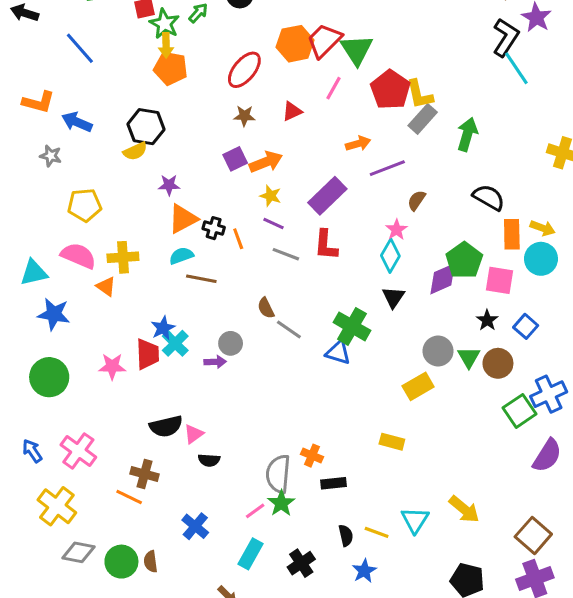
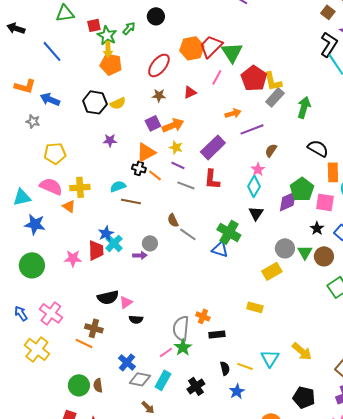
yellow semicircle: (135, 151) -> (118, 103), moved
orange triangle: (183, 219) -> (146, 152), moved
orange line: (238, 239) -> (155, 175), turned -32
gray diamond: (78, 552) -> (140, 379), moved

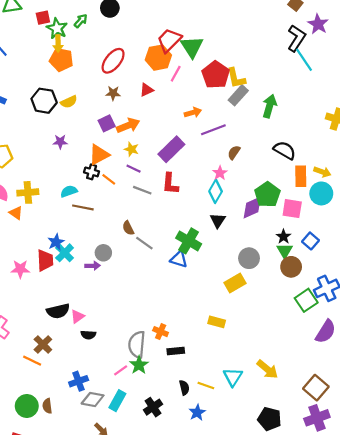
orange hexagon: (192, 48) -> (158, 58), moved
green triangle: (305, 252) -> (285, 251), moved
brown cross: (94, 328) -> (43, 344), turned 30
blue cross: (127, 362) -> (79, 381), turned 30

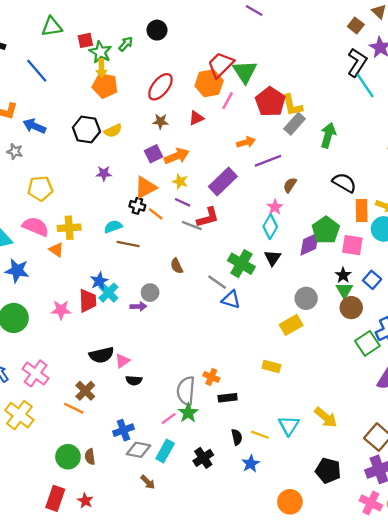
red L-shape: (170, 184) -> (208, 217), moved, turned -110
green cross: (189, 241) -> (241, 264), moved
gray line: (144, 243) -> (217, 282), moved

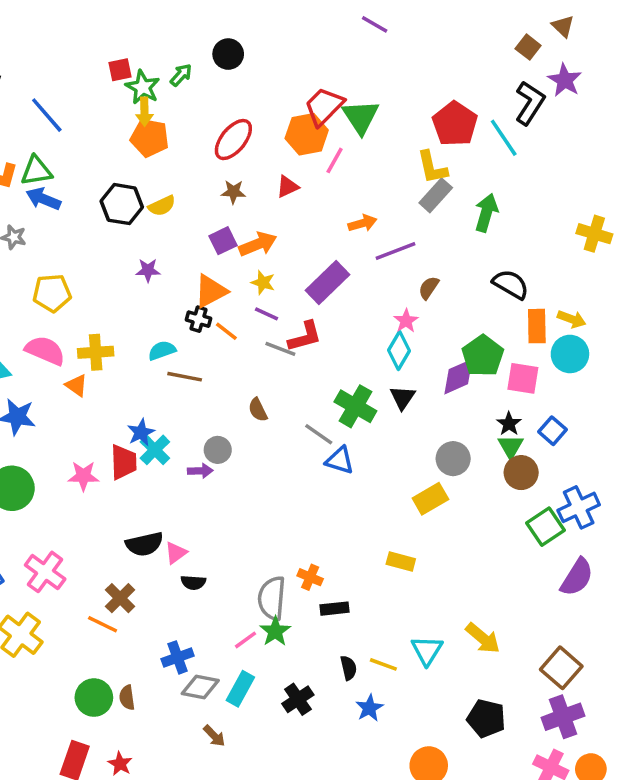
green triangle: (52, 27) -> (36, 171), moved
cyan line: (365, 86) -> (504, 138), moved
red pentagon: (270, 102) -> (455, 124), moved

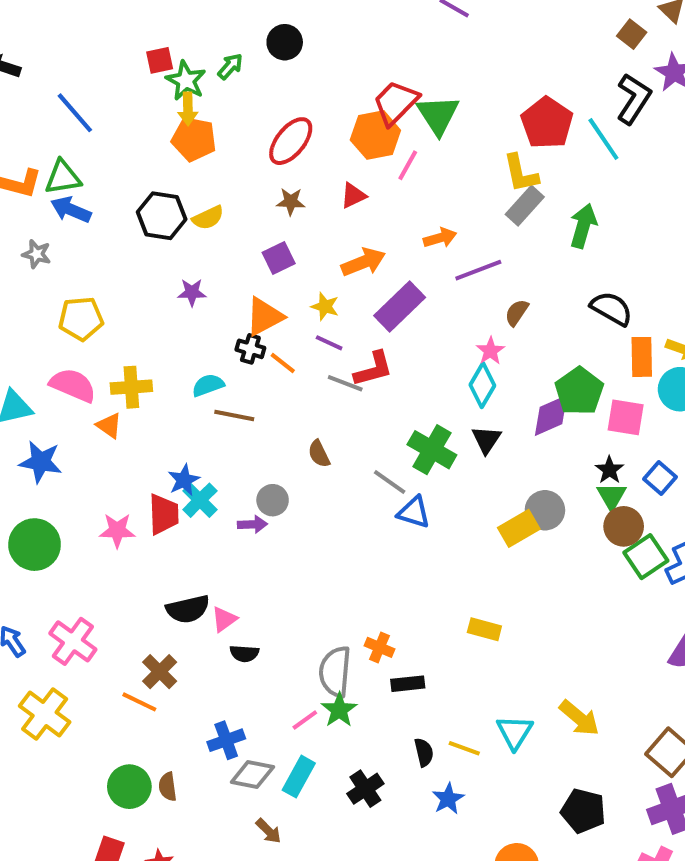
orange arrow: (258, 244) -> (363, 262), moved
yellow rectangle: (430, 499) -> (519, 528), moved
green square: (546, 527) -> (646, 557), moved

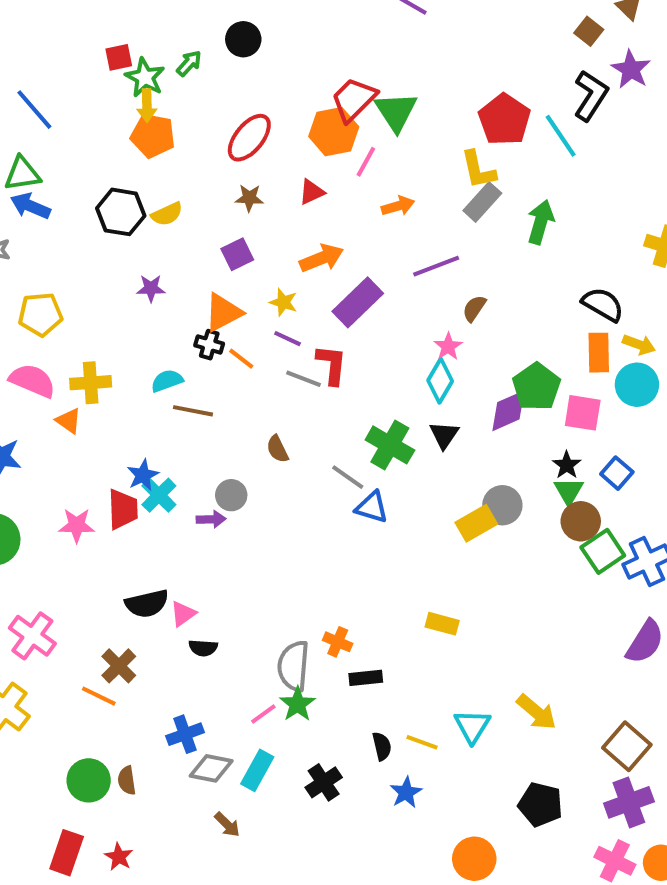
orange arrow: (440, 238) -> (398, 206), moved
black semicircle: (612, 309) -> (603, 304), moved
red L-shape: (373, 369) -> (332, 365), turned -69

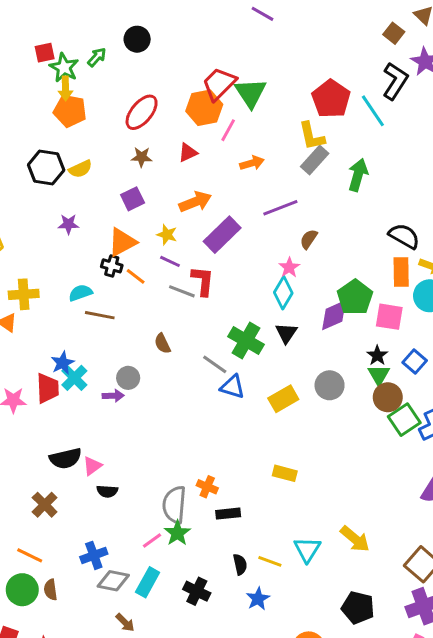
yellow rectangle: (476, 523) -> (283, 399), moved
orange line: (99, 696) -> (30, 555), moved
black cross: (324, 782) -> (197, 591), turned -30

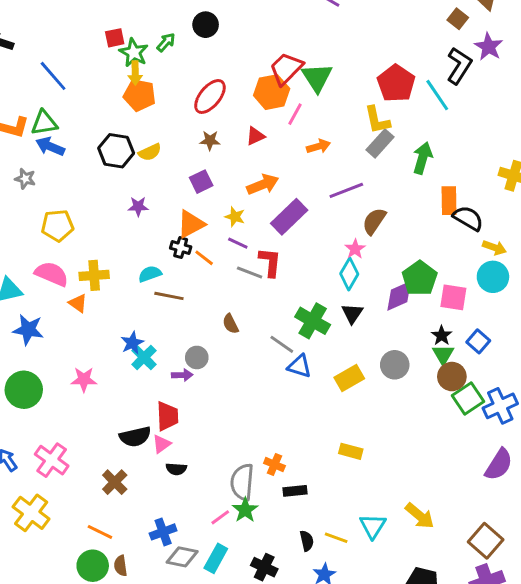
brown semicircle: (309, 239) -> (374, 221), size x1.4
orange rectangle: (401, 272) -> (449, 201), moved
red trapezoid: (48, 388) -> (167, 416), moved

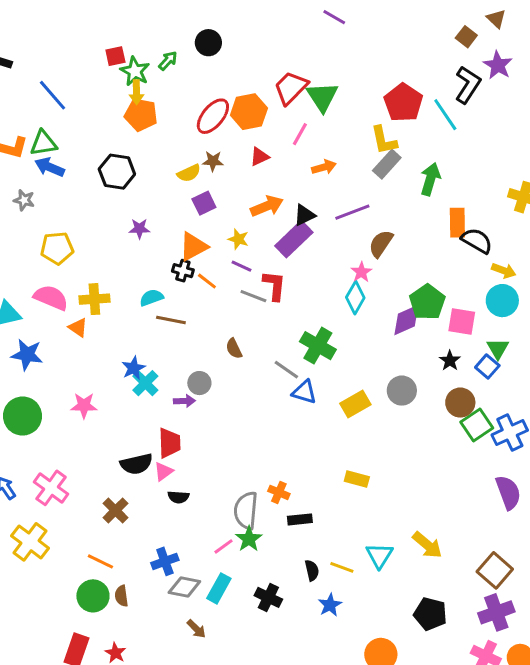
orange hexagon: (272, 92) -> (249, 112), moved
yellow semicircle: (150, 152) -> (189, 173), moved
black triangle: (352, 313) -> (304, 215), moved, turned 30
green triangle: (443, 355) -> (498, 349), moved
purple semicircle: (499, 465) -> (508, 492), turned -52

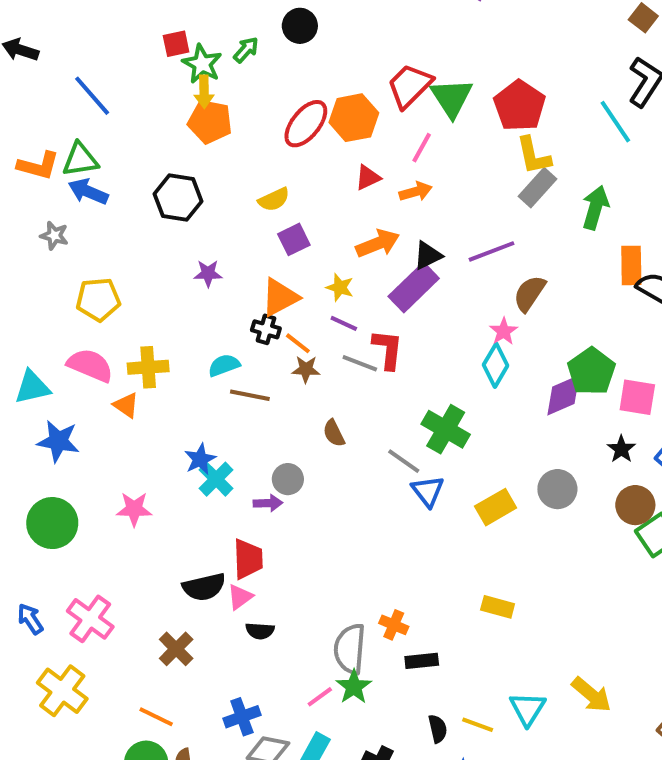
red pentagon: (403, 103) -> (520, 106), moved
brown star: (213, 161) -> (306, 369), moved
orange arrow: (324, 167) -> (416, 192), moved
blue triangle: (304, 392) -> (428, 491), turned 35

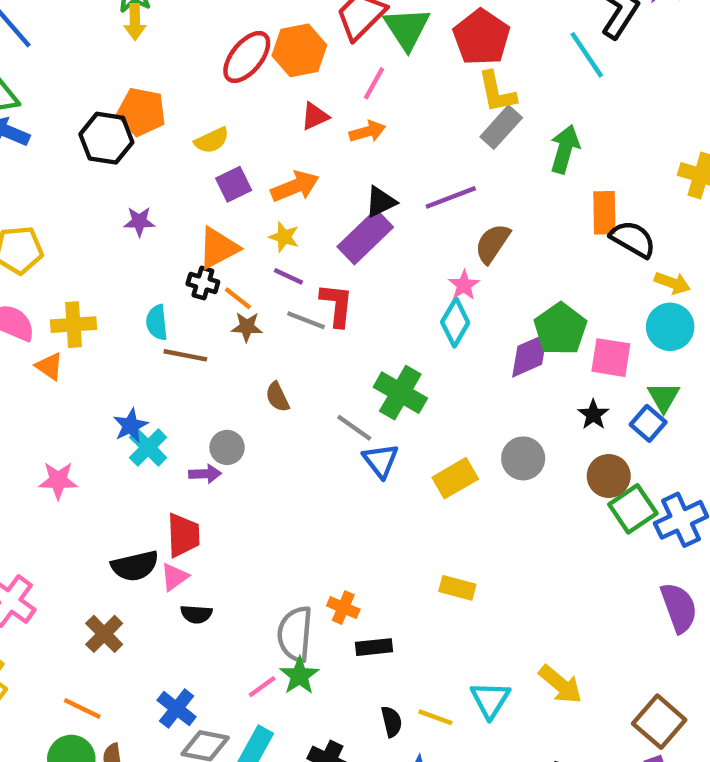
orange pentagon: (210, 122) -> (141, 112), moved
orange arrow: (378, 243) -> (295, 186), moved
cyan semicircle: (224, 365) -> (157, 322), turned -76
blue cross: (242, 717) -> (177, 709), turned -32

